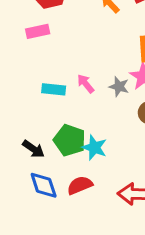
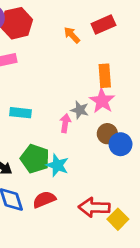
pink arrow: (86, 84) -> (65, 123), moved, turned 48

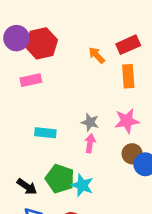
orange rectangle: (105, 76) -> (128, 76), moved
pink star: (102, 101) -> (127, 121), turned 30
gray star: (80, 110) -> (90, 122), moved

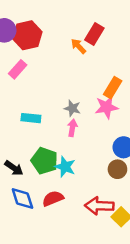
red rectangle: (128, 45) -> (94, 34), moved, turned -35
orange rectangle: (128, 76) -> (113, 88), moved, turned 35
pink rectangle: (31, 80) -> (18, 69), turned -36
brown circle: (132, 154) -> (117, 169), moved

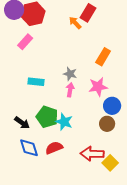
pink star: (107, 107) -> (98, 87), moved

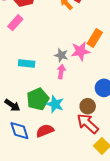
pink star: (98, 87) -> (81, 51), moved
green pentagon: (47, 117) -> (38, 99), turned 30
brown circle: (107, 124) -> (88, 106), moved
red arrow: (92, 154) -> (88, 124), moved, turned 40

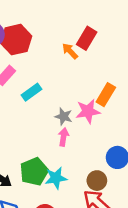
cyan rectangle: (27, 63) -> (32, 92), moved, turned -42
cyan star: (55, 104) -> (56, 178), turned -30

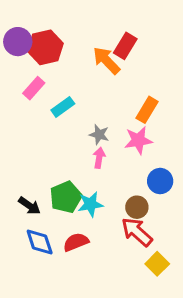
orange arrow: (70, 51) -> (106, 60), size x1.5
pink star: (88, 111) -> (138, 140), moved

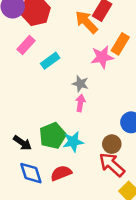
orange rectangle: (147, 110) -> (120, 44), moved
pink star: (138, 140) -> (102, 57), moved

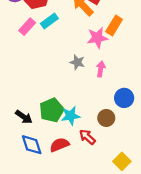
cyan rectangle: (50, 61) -> (49, 21), moved
pink arrow: (80, 103) -> (101, 69), moved
red arrow: (112, 165) -> (87, 137), moved, size x0.7

